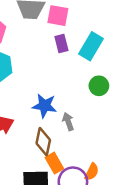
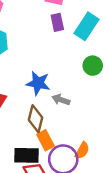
gray arrow: (68, 122) -> (61, 100), turned -54

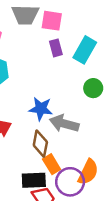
gray arrow: (61, 100) -> (64, 124), size x1.6
orange semicircle: (82, 151) -> (88, 172), size x1.5

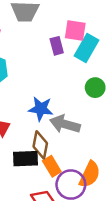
pink square: (52, 21) -> (75, 31), moved
black rectangle: (34, 180) -> (26, 159), moved

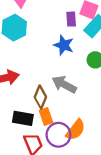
blue star: (41, 109) -> (64, 45), moved
black rectangle: (26, 159) -> (23, 118), moved

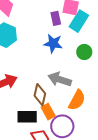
orange semicircle: (76, 130) -> (77, 100), moved

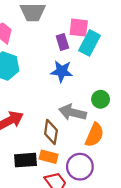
green circle: (84, 52) -> (101, 99), moved
orange rectangle: (48, 112) -> (49, 157), moved, turned -42
black rectangle: (27, 117) -> (25, 160), moved

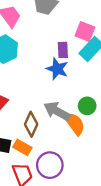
purple rectangle: (62, 42) -> (63, 50), moved
orange semicircle: (94, 135) -> (75, 124), moved, turned -75

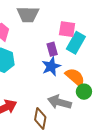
blue star: (57, 69) -> (51, 66), turned -30
orange semicircle: (75, 124) -> (75, 77), moved

